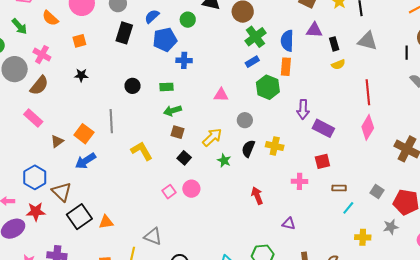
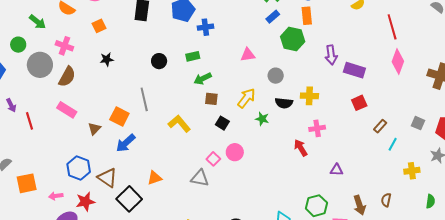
black semicircle: (248, 149) -> (284, 103), turned -96
pink cross: (300, 181) -> (317, 128), moved
brown rectangle: (339, 188) -> (380, 126), turned -40
orange triangle: (106, 222) -> (155, 178), moved
gray triangle: (153, 236) -> (200, 178), moved

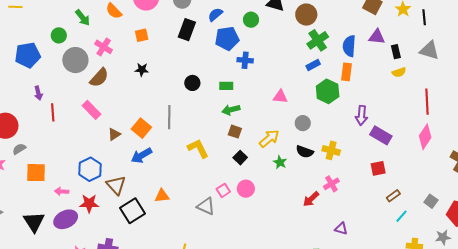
pink cross: (317, 128) -> (331, 184), turned -35
red arrow: (301, 148) -> (311, 199), turned -114

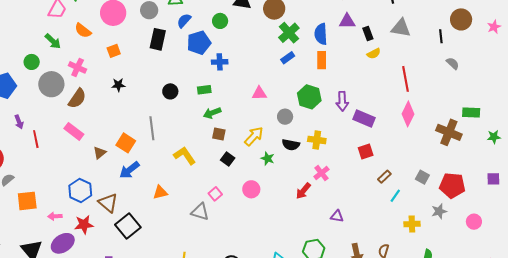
green hexagon: (328, 91) -> (309, 97), moved
pink circle: (246, 189) -> (251, 189), moved
orange triangle: (162, 196) -> (160, 192), moved

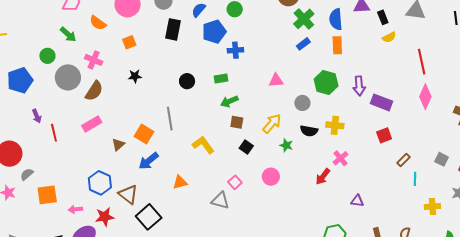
pink rectangle: (74, 131) -> (92, 124), turned -66
cyan line: (395, 196) -> (415, 179), turned -32

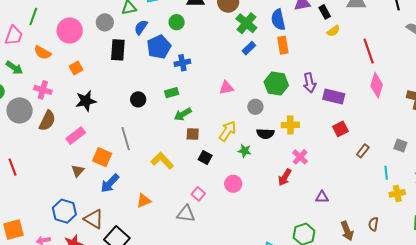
black star: (135, 76) -> (86, 101), size x1.5
pink rectangle: (92, 124) -> (76, 136), moved
cyan line: (415, 179) -> (386, 173), moved

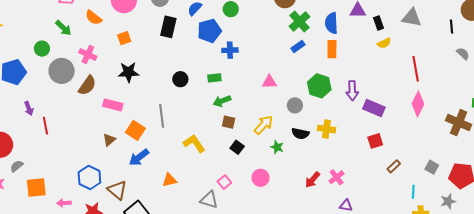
pink rectangle: (76, 136) -> (113, 105), turned 42
pink cross: (300, 157) -> (337, 177), moved

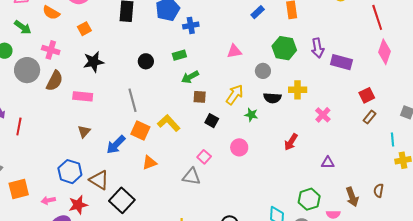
red line: (45, 126) -> (19, 126), turned 30
orange square: (135, 130) -> (140, 131), moved
red square: (375, 141) -> (367, 95), moved
pink cross: (337, 177) -> (323, 115), moved

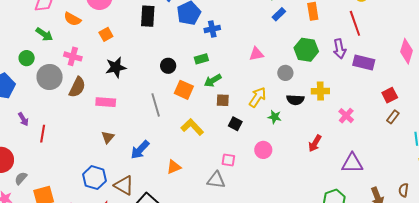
red line: (377, 17) -> (355, 23), moved
orange square: (140, 131) -> (184, 90), moved
pink square: (204, 157) -> (228, 160), turned -32
purple triangle: (328, 163) -> (352, 163), size x1.6

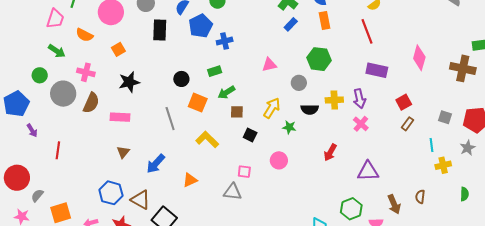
purple arrow: (339, 49) -> (359, 99), moved
purple arrow: (23, 119) -> (32, 130), moved

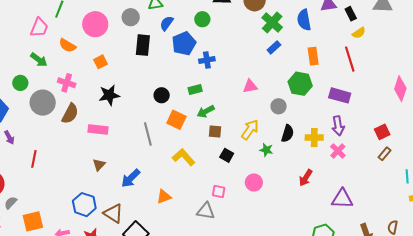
orange rectangle: (325, 21) -> (313, 56), moved
purple rectangle: (377, 70) -> (340, 95), moved
yellow cross: (334, 100) -> (314, 138), moved
black semicircle: (310, 109) -> (288, 133), turned -78

